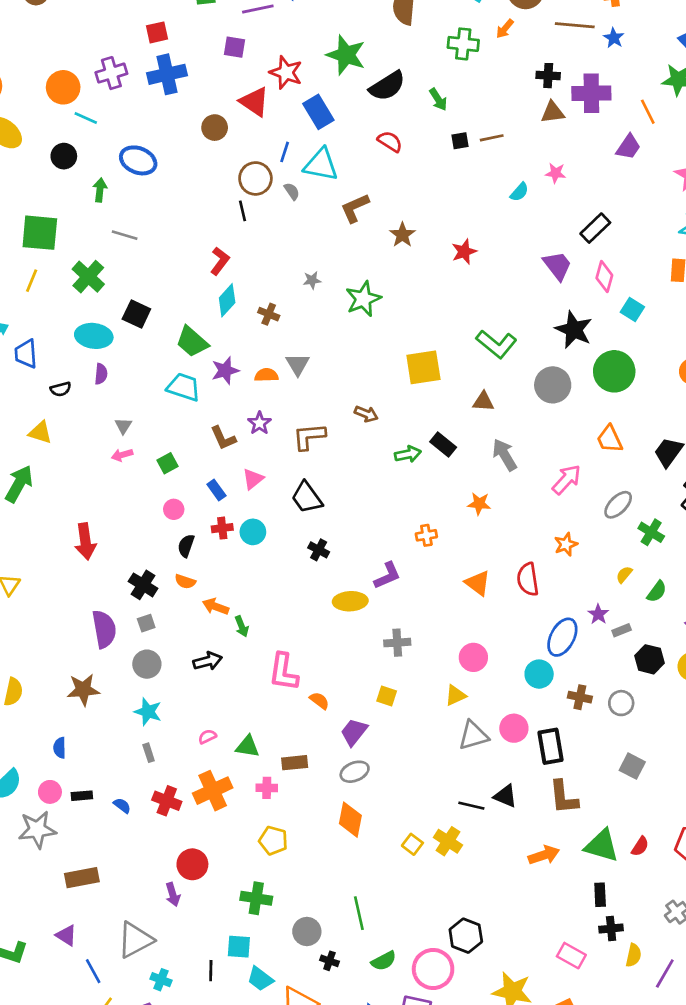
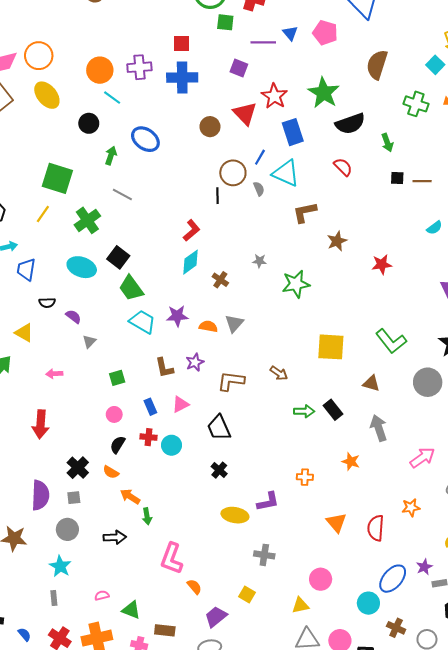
green trapezoid: (192, 342) -> (131, 288), moved
purple semicircle: (101, 374) -> (73, 317), moved, turned -70
pink arrow: (122, 455) -> (54, 374), moved

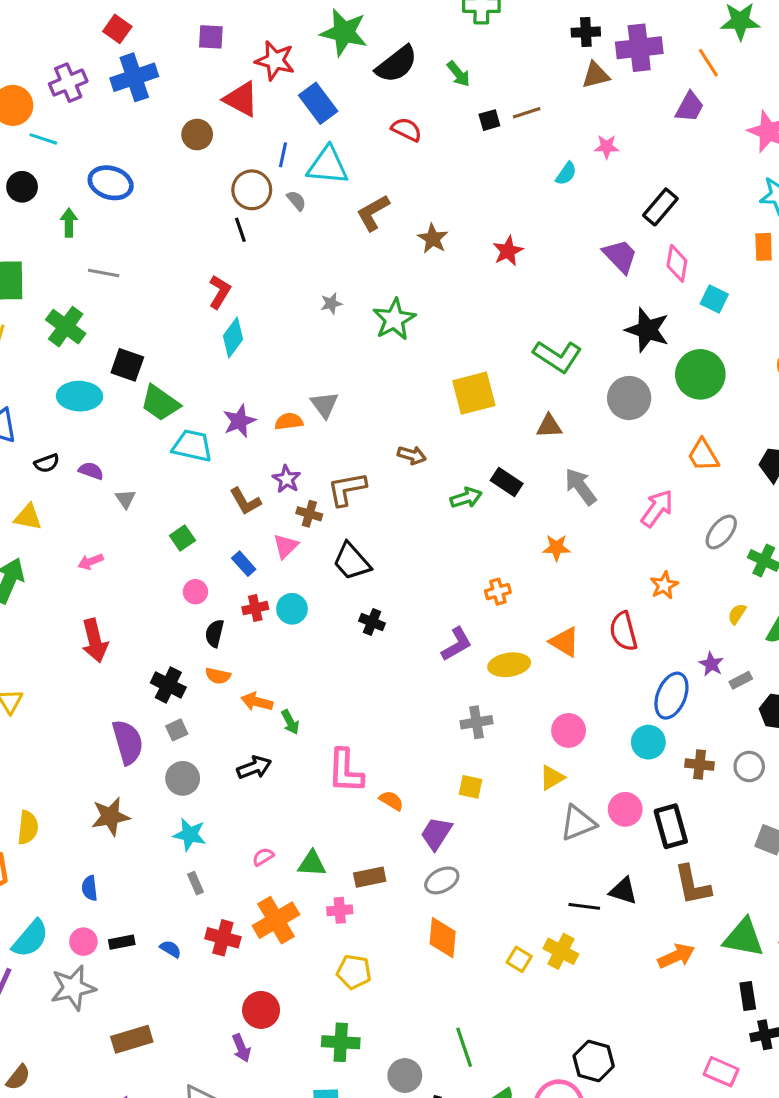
red square: (182, 44) -> (117, 29), turned -36
brown cross: (220, 280) -> (309, 514), moved
yellow ellipse: (235, 515) -> (509, 665), moved

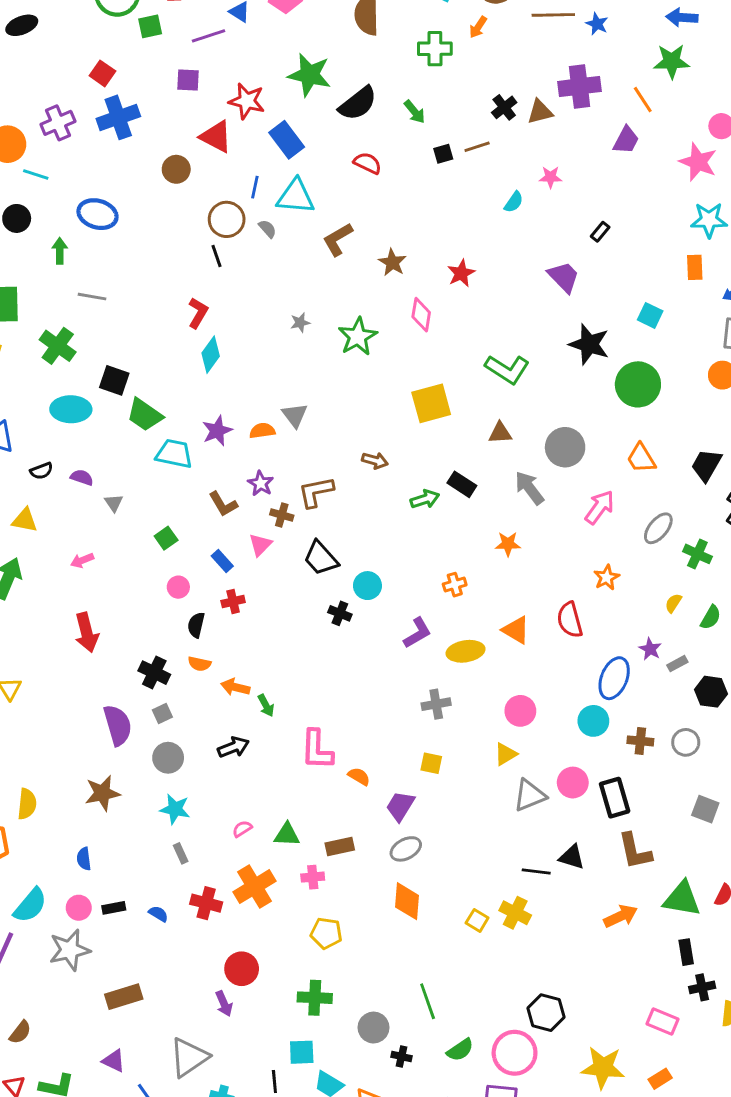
black cross: (586, 32) -> (504, 107), moved, turned -35
black rectangle: (660, 207) -> (600, 232), size x0.6
pink diamond: (677, 263) -> (421, 315), moved
gray circle: (629, 398) -> (565, 447), moved
cyan circle: (292, 609) -> (367, 586), moved

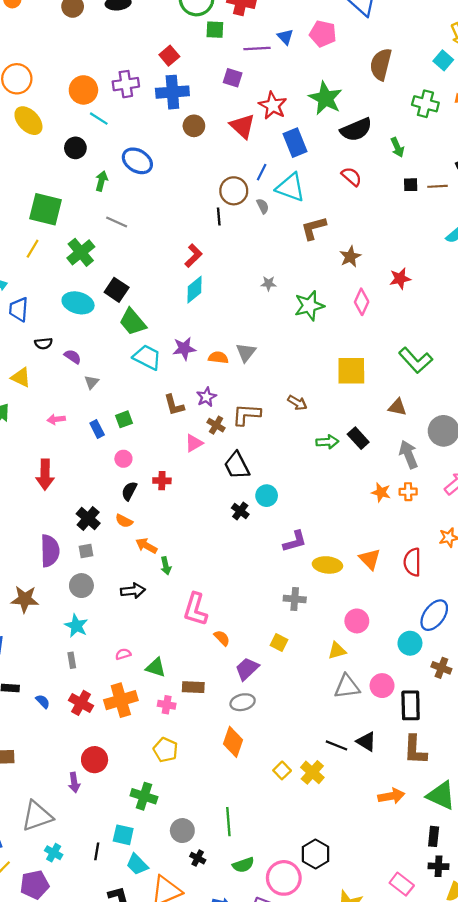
brown circle: (176, 169) -> (194, 126), moved
blue rectangle: (222, 561) -> (97, 429), moved
orange cross: (455, 585) -> (408, 492), moved

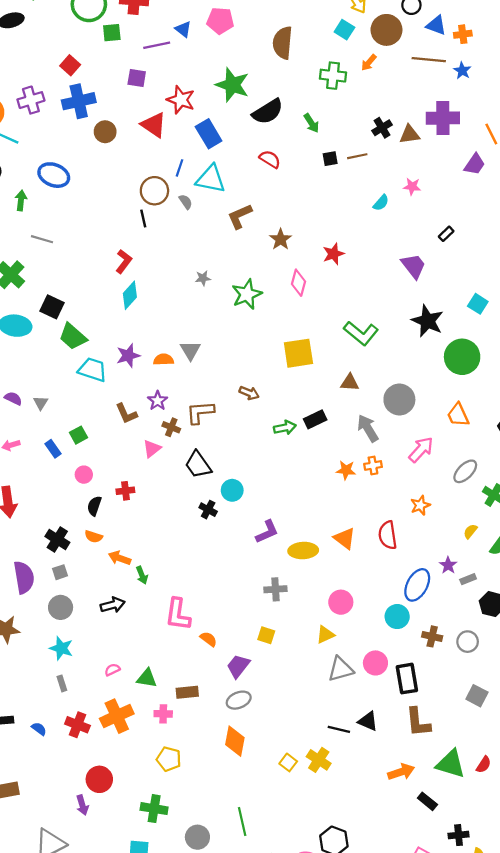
purple semicircle: (73, 357) -> (13, 398), moved
black rectangle: (358, 438) -> (315, 419), turned -65
black rectangle: (434, 836) -> (427, 801), moved, turned -48

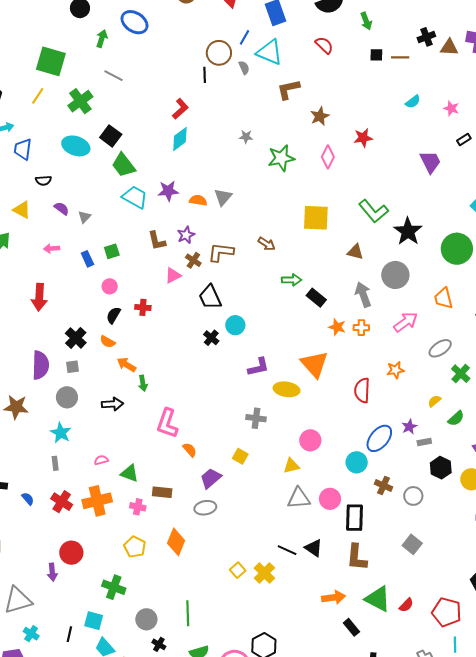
pink star: (412, 187) -> (451, 108), moved
black star: (427, 321) -> (408, 231), moved
black rectangle: (315, 419) -> (316, 298), moved, turned 54
orange triangle: (345, 538) -> (314, 364), moved, size x1.4
orange diamond: (235, 741) -> (176, 542), moved

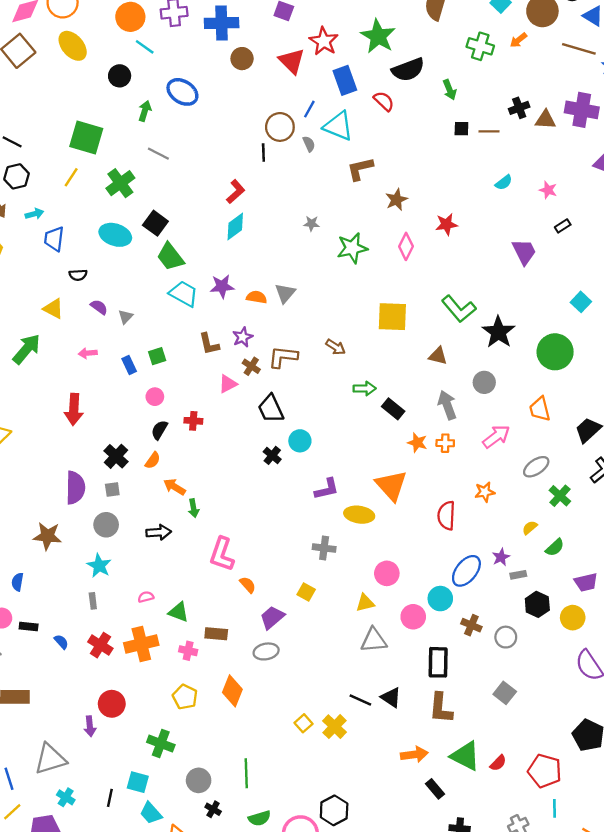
red semicircle: (324, 45) -> (384, 101), moved
gray circle: (395, 275) -> (484, 382), size x0.7
orange semicircle: (108, 342) -> (153, 460), turned -84
pink circle: (330, 499) -> (413, 617), moved

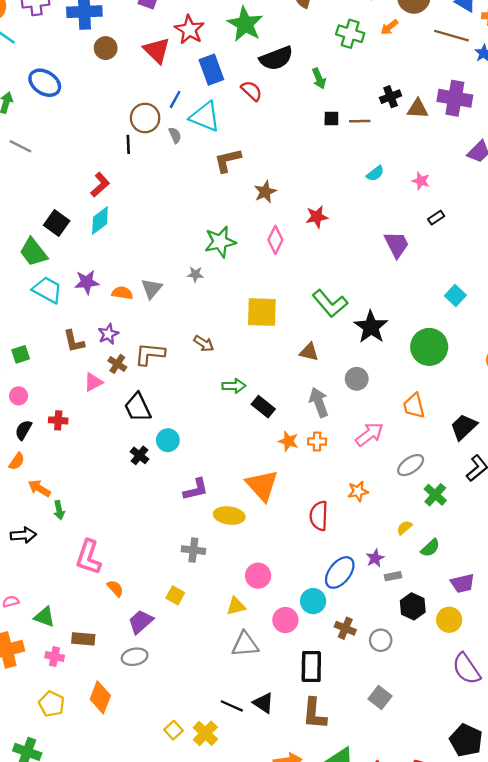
black square: (155, 223) -> (57, 223), moved
gray star: (311, 224) -> (195, 274), moved

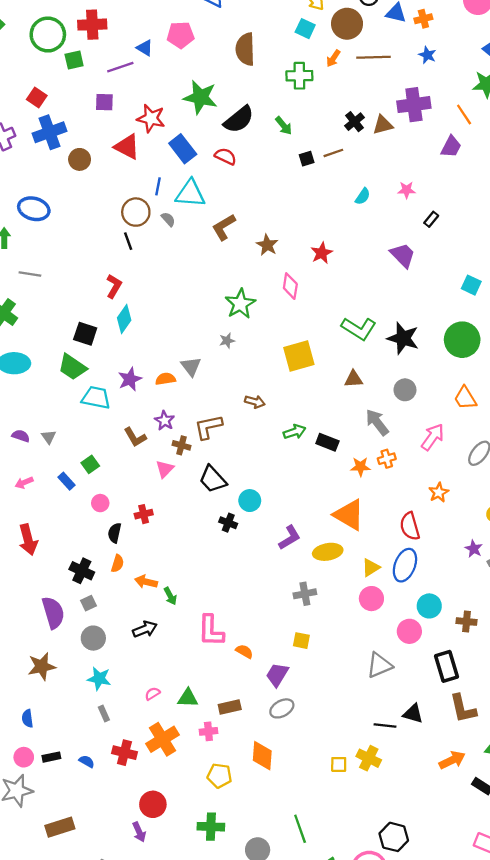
brown line: (452, 36) -> (374, 57), moved
blue ellipse: (340, 572) -> (405, 565), moved
yellow triangle: (236, 606) -> (371, 568), moved
yellow square: (174, 730) -> (339, 764), turned -30

